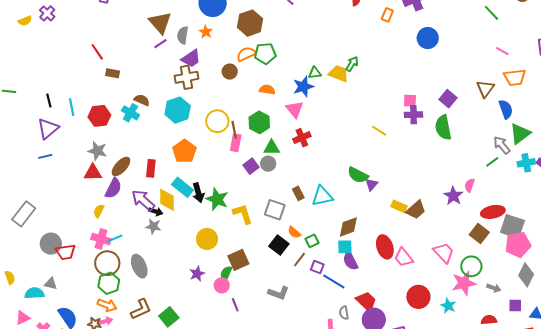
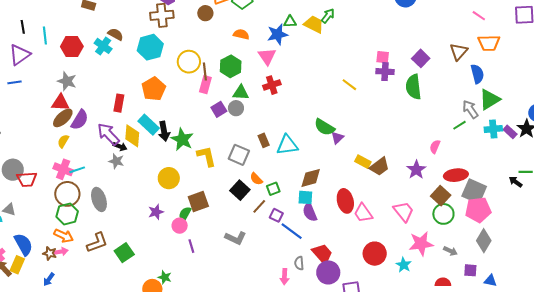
brown ellipse: (121, 167) -> (63, 118), moved
purple star: (453, 196) -> (416, 170), moved
green circle: (471, 266) -> (443, 214), moved

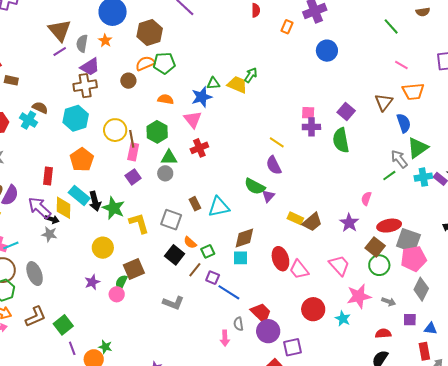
purple square: (219, 109) -> (133, 177), moved
purple semicircle: (310, 212) -> (274, 165), moved
purple line: (191, 246) -> (72, 348), moved

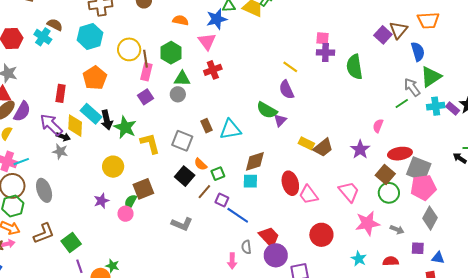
purple square: (346, 112) -> (383, 35), moved
cyan star: (343, 319) -> (359, 259), moved

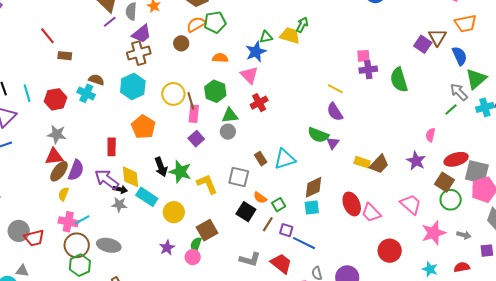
cyan rectangle: (91, 114) -> (147, 197), moved
gray ellipse: (44, 190) -> (109, 245), turned -50
red trapezoid: (269, 237) -> (281, 264), moved

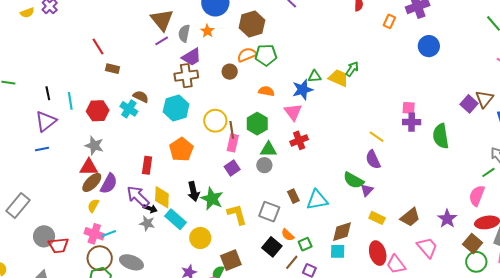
pink semicircle: (430, 135) -> (477, 196), moved, size x1.5
yellow rectangle: (362, 162) -> (377, 218), moved
pink trapezoid: (411, 204) -> (427, 247), moved

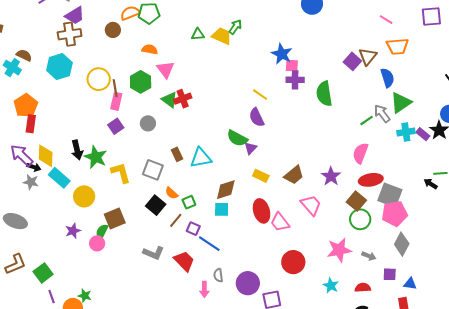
blue star: (303, 90) -> (282, 54), moved, turned -30
pink triangle: (293, 112) -> (165, 69), moved
orange pentagon: (181, 149) -> (26, 105), moved
green triangle: (268, 149) -> (170, 100), moved, turned 36
green line: (488, 172) -> (367, 121), moved

